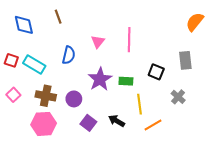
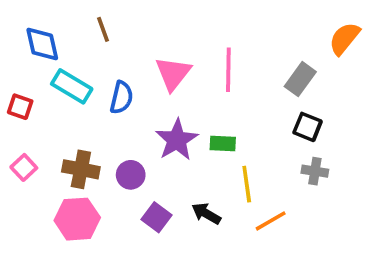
pink triangle: (98, 42) -> (173, 74), size x1.5
gray rectangle: (185, 60) -> (300, 79), moved, turned 42
cyan rectangle: (34, 65) -> (72, 86), moved
black square: (156, 72) -> (308, 127), moved
gray cross: (178, 97) -> (315, 171), turned -32

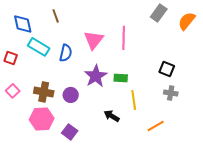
gray rectangle: (300, 79) -> (159, 13), moved
purple square: (156, 217) -> (70, 132), moved
orange line: (271, 221) -> (156, 126), moved

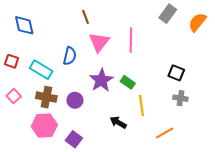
brown line: (56, 16) -> (85, 17), moved
cyan rectangle: (39, 47) -> (41, 70), moved
green rectangle: (121, 78) -> (128, 82), turned 32

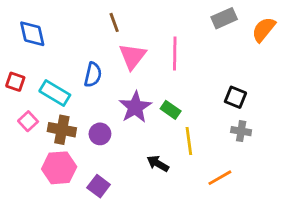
gray rectangle: (168, 14) -> (224, 18), turned 30
pink square: (14, 96) -> (28, 121), moved

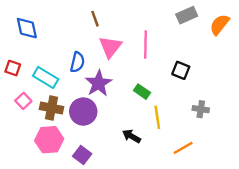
black square: (235, 97) -> (181, 70), moved
purple star: (135, 107) -> (99, 83), moved
purple circle: (100, 134) -> (83, 112), size x1.5

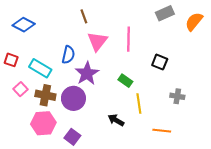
blue diamond: (27, 28) -> (24, 25), turned -50
orange line: (183, 148) -> (162, 131), turned 36

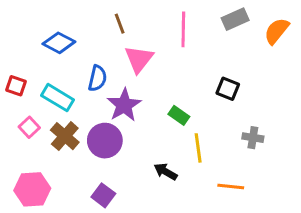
blue diamond: (24, 25) -> (59, 43), moved
pink line: (129, 39) -> (183, 29), moved
brown cross: (45, 95) -> (65, 136), turned 30
pink hexagon: (43, 123) -> (32, 189), moved

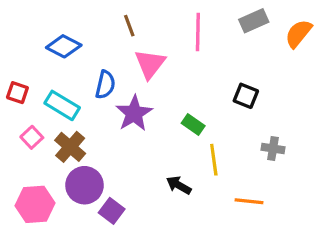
purple circle: (105, 141) -> (85, 185), moved

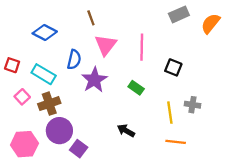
pink line: (198, 32) -> (142, 47), moved
brown cross: (70, 147) -> (49, 104), turned 30
yellow line: (214, 160) -> (170, 113), moved

